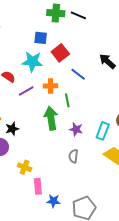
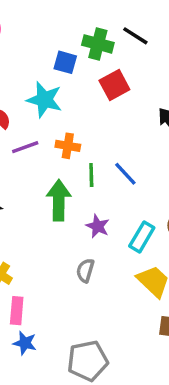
green cross: (56, 13) -> (98, 44), moved
red square: (60, 53) -> (114, 85), moved
blue line: (78, 74) -> (125, 174), moved
blue star: (53, 201) -> (25, 343), moved

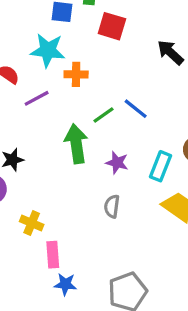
red square: (114, 85) -> (112, 26), turned -36
orange cross: (68, 146) -> (76, 74), moved
green line: (91, 175) -> (103, 115), turned 65

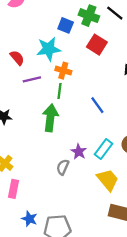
cyan star: (48, 50) -> (49, 49), turned -30
green line: (103, 115) -> (60, 91), moved, turned -63
purple star: (117, 163) -> (79, 152), moved
blue star: (65, 284) -> (29, 219), moved

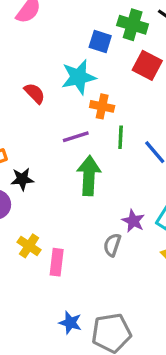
purple line: (32, 79) -> (76, 137), moved
green line: (60, 91) -> (121, 137), moved
pink rectangle: (13, 189) -> (57, 262), moved

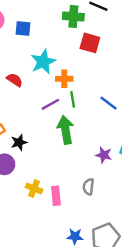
blue square: (100, 42) -> (23, 29), moved
green line: (121, 137) -> (73, 99), moved
gray semicircle: (112, 245) -> (88, 187), moved

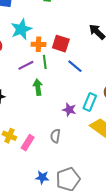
red square: (90, 43) -> (61, 44), moved
green arrow: (66, 130) -> (38, 87), size x0.7
pink rectangle: (56, 196) -> (28, 143), turned 35

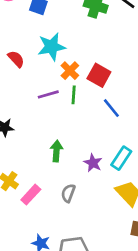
orange cross: (38, 44) -> (70, 71), turned 32
green arrow: (38, 87) -> (56, 151), moved

